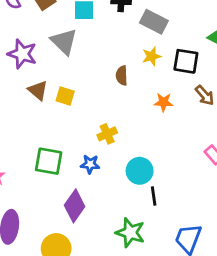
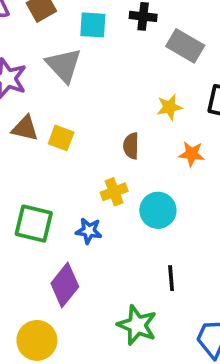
yellow star: (152, 56) -> (169, 107), moved
brown semicircle: (122, 75) -> (131, 146), moved
brown triangle: (38, 90) -> (25, 128), turned -30
cyan circle: (140, 171) -> (158, 210), moved

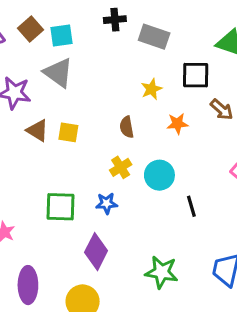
cyan square: (93, 25) -> (62, 36), moved
brown triangle: (25, 128) -> (37, 130), turned 30
black line: (171, 278) -> (191, 206), moved

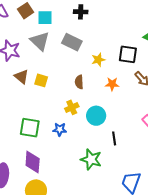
gray rectangle: (154, 37) -> (72, 42), moved
purple diamond: (96, 252) -> (33, 162), moved, turned -30
green star: (162, 272) -> (91, 159), moved

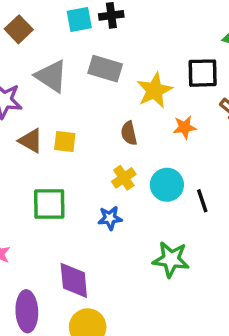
cyan square: (45, 18) -> (79, 20), moved
yellow star: (98, 60) -> (155, 90), size x1.5
green square: (30, 128) -> (49, 204), moved
black line: (114, 138) -> (202, 201), moved

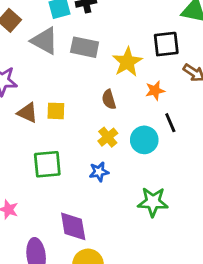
gray triangle: (51, 76) -> (45, 41), moved
black line: (202, 201) -> (170, 123), moved

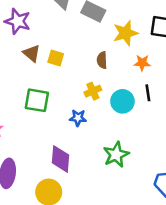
green star: (153, 202) -> (116, 155), turned 30
purple diamond: (73, 226) -> (60, 159), moved

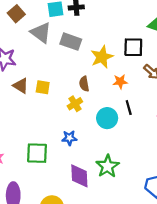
yellow cross: (93, 91) -> (75, 104), moved
green square: (37, 100) -> (37, 153), moved
purple diamond: (60, 159) -> (79, 176), moved

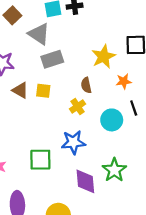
gray rectangle: (71, 42) -> (52, 59), moved, turned -35
blue star: (69, 138) -> (73, 142), size x1.5

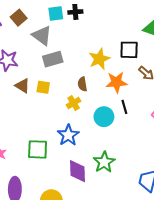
orange star: (124, 81) -> (116, 82), size x1.5
blue star: (73, 142) -> (68, 135), turned -30

